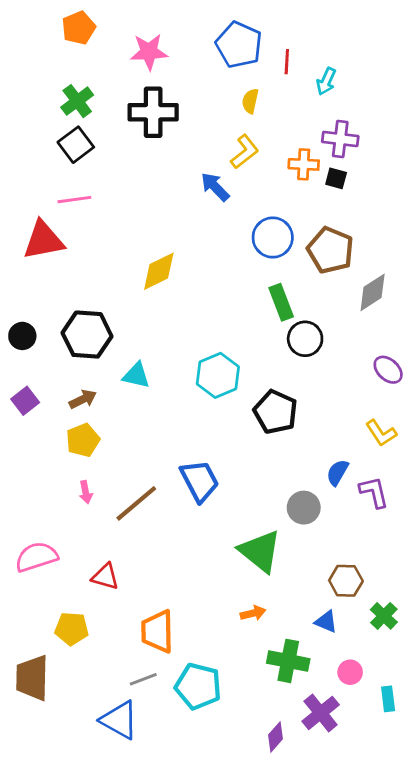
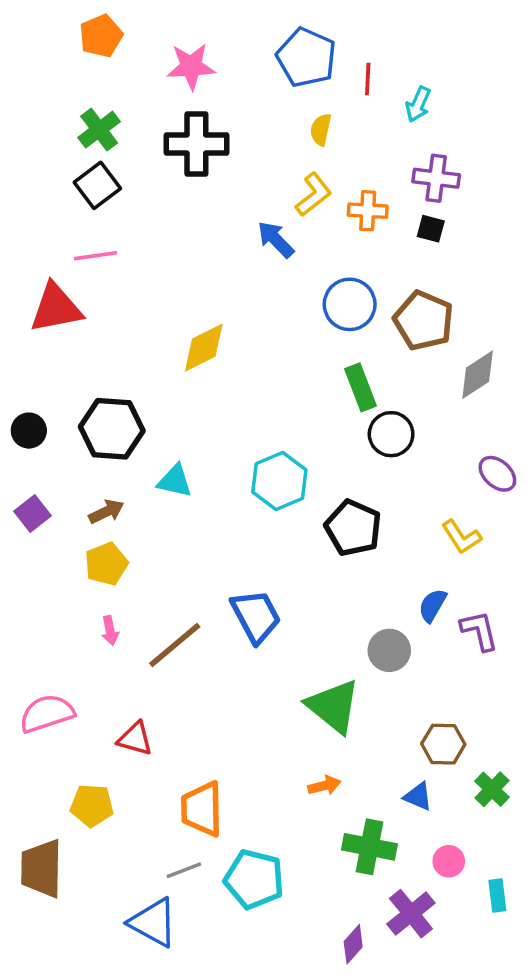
orange cross: (304, 164) -> (368, 211), moved
yellow L-shape: (381, 433) -> (461, 537), moved

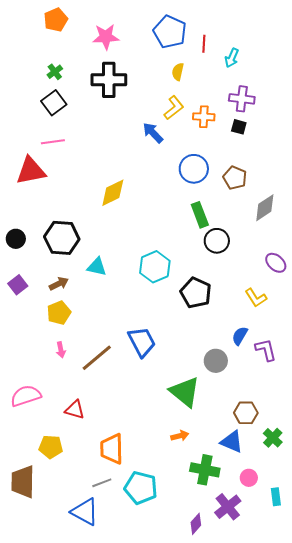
green cross: (99, 130) -> (55, 72), size x0.7
brown pentagon: (424, 321) -> (235, 178), size x0.7
blue triangle: (418, 796) -> (232, 442), size x1.4

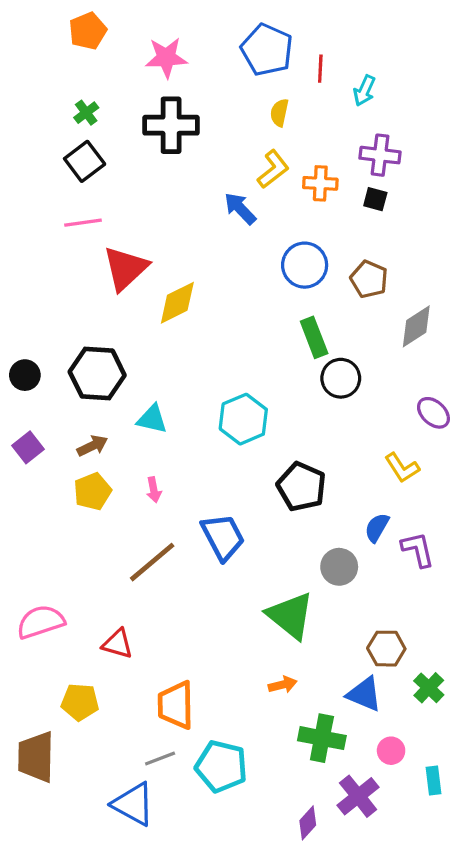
red triangle: (31, 171) -> (125, 268), moved, turned -32
black pentagon: (196, 293) -> (301, 487), moved
pink arrow: (61, 350) -> (154, 490), moved

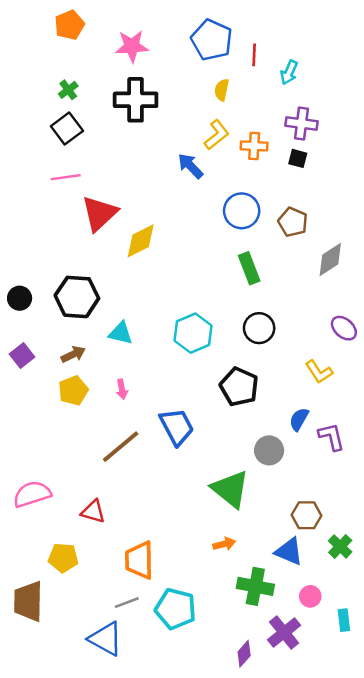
black circle: (341, 378) -> (259, 328), moved

